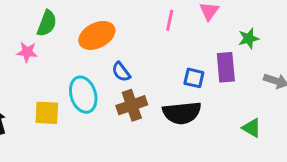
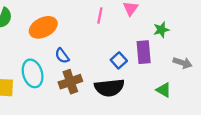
blue square: (194, 78) -> (119, 60), turned 35
green triangle: (252, 128) -> (164, 90), moved

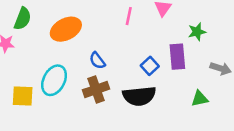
blue semicircle: (62, 56) -> (97, 61), moved
cyan ellipse: (33, 73) -> (54, 80), turned 44
green triangle: (164, 90) -> (200, 99), turned -42

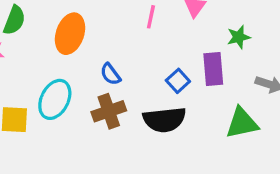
orange ellipse: (66, 29) -> (70, 34), turned -44
green triangle: (200, 99) -> (242, 123), size x1.5

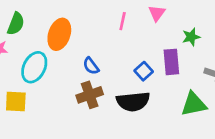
cyan ellipse: (55, 99) -> (34, 67), moved

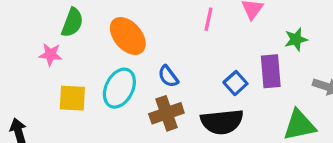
orange ellipse: (59, 34) -> (128, 36), turned -60
cyan ellipse: (34, 67) -> (119, 88), moved
yellow square: (16, 101) -> (72, 98), moved

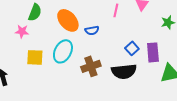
purple rectangle: (271, 71) -> (153, 52), moved
blue semicircle: (168, 76) -> (92, 30), moved, turned -64

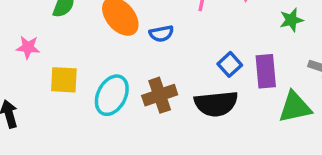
pink star: (22, 31) -> (28, 47), moved
cyan ellipse: (63, 51) -> (112, 95), moved

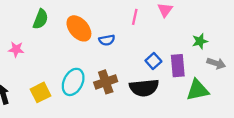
green star: (291, 20) -> (200, 41), moved
yellow square: (64, 80) -> (41, 92), moved, turned -30

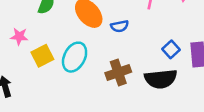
cyan ellipse: (73, 82) -> (75, 57), moved
yellow square: (41, 92) -> (42, 56), moved

